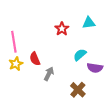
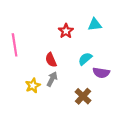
red semicircle: (35, 59) -> (51, 60), moved
yellow star: (16, 64) -> (33, 86), moved

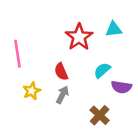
red star: (66, 31) -> (79, 37), size x1.5
yellow star: (33, 86) -> (32, 91), moved

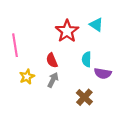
cyan triangle: (114, 29) -> (96, 25), turned 40
cyan semicircle: (102, 70) -> (87, 59), turned -48

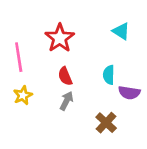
red star: (67, 31) -> (60, 38), moved
yellow star: (27, 77) -> (23, 95), moved

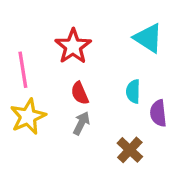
cyan triangle: (121, 31) -> (148, 38), size x1.4
purple semicircle: (129, 93) -> (158, 113), turned 75
yellow star: (23, 95) -> (28, 116), size x1.5

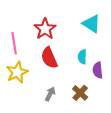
red semicircle: (80, 93) -> (49, 58), size x1.5
gray arrow: (81, 123) -> (50, 94), moved

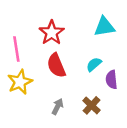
cyan triangle: (91, 24) -> (104, 27), turned -42
cyan semicircle: (82, 57) -> (94, 64), turned 48

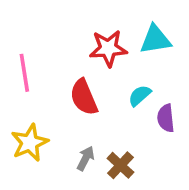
red star: (52, 33) -> (108, 48), moved, turned 30
yellow star: (20, 82) -> (30, 143), moved
brown cross: (92, 105) -> (120, 165), moved

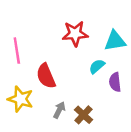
cyan triangle: (155, 40) -> (115, 41), moved
red semicircle: (84, 97) -> (46, 76), moved
yellow star: (30, 143) -> (20, 99), turned -30

